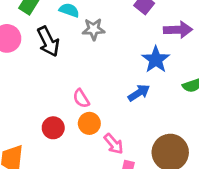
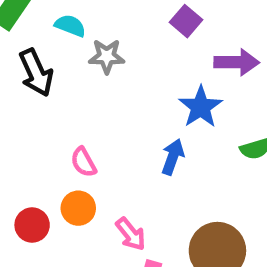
blue arrow: (139, 93) -> (173, 157), turned -40
orange circle: (89, 123) -> (78, 208), moved
red circle: (53, 128) -> (32, 225), moved

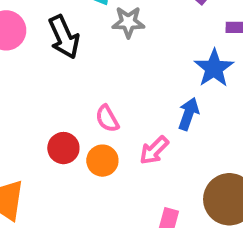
red circle: (32, 225) -> (63, 148), moved
pink arrow: (131, 234) -> (154, 150), moved, turned 84

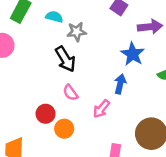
black arrow: (64, 37) -> (65, 59), moved
orange circle: (102, 161) -> (64, 129), moved

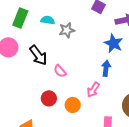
black arrow: (65, 59) -> (38, 55), moved
pink semicircle: (70, 93) -> (60, 71), moved
orange circle: (64, 129) -> (73, 105), moved

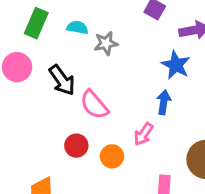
pink semicircle: (60, 71) -> (94, 105), size x1.5

